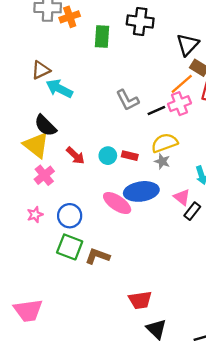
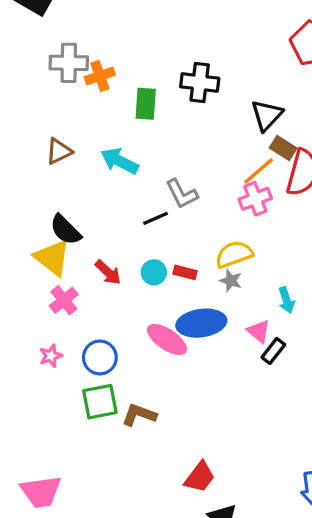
cyan arrow: (59, 89) -> (119, 161), moved
black line: (156, 111) -> (155, 218), moved
green square: (70, 247) -> (100, 402), turned -32
red trapezoid: (140, 300) -> (200, 477), turned -45

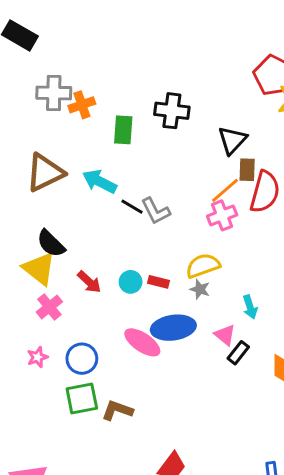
brown rectangle: (283, 148) -> (247, 170), turned 60
brown triangle: (59, 151) -> (45, 173), size x1.6
black line: (155, 218) -> (132, 207), moved, turned 55

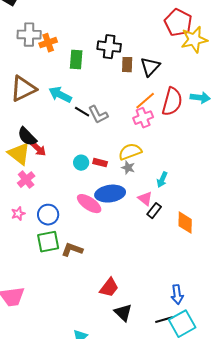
brown rectangle: (247, 170) -> (127, 65), moved
red arrow: (89, 282) -> (38, 149), moved
cyan arrow: (250, 307) -> (162, 180), turned 42

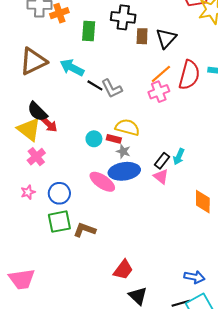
yellow semicircle: (130, 152) -> (127, 127), moved, turned 35
gray star: (128, 168) -> (123, 151), moved
black rectangle: (154, 211) -> (162, 161), moved
blue arrow: (177, 295) -> (194, 277), turned -72

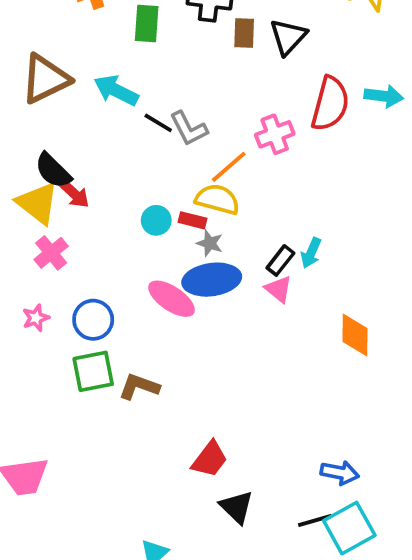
orange line: (161, 74) -> (229, 167), moved

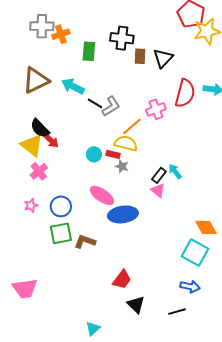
gray L-shape: (189, 129) -> (111, 106), turned -95
cyan arrow: (311, 253) -> (175, 171), turned 119
blue ellipse: (212, 280) -> (123, 214), moved
orange diamond: (355, 335) -> (206, 227), moved, turned -30
cyan square: (349, 528) -> (195, 252), moved, turned -32

